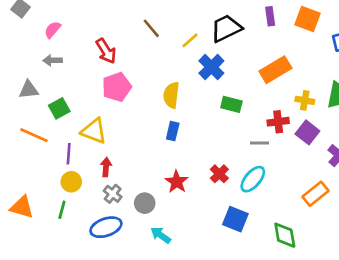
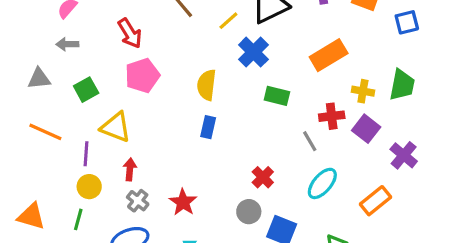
green square: (59, 108) -> (86, 90), moved
gray line: (259, 143) -> (310, 141), turned 60
cyan ellipse: (253, 179) -> (322, 183), moved
red star: (177, 182) -> (183, 202), moved
gray circle: (145, 203) -> (249, 212), moved

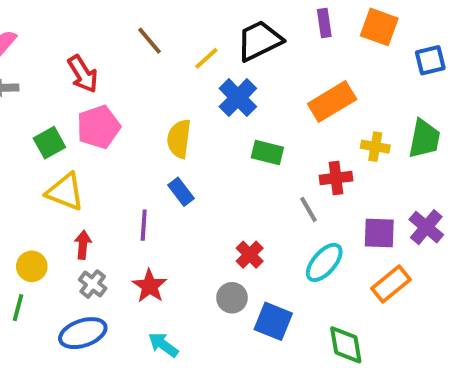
green square: (86, 90) -> (49, 143), moved
blue rectangle: (208, 127) -> (181, 192), turned -50
purple square: (366, 129) -> (379, 233), moved, turned -36
purple line: (86, 154) -> (144, 225), moved

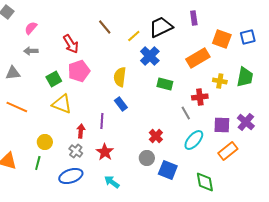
orange square: (379, 27) -> (222, 39), moved
red arrow: (83, 245) -> (81, 131), moved

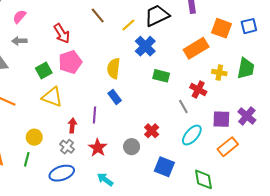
red cross: (200, 97) -> (198, 90), turned 35
gray circle: (147, 158) -> (132, 147), moved

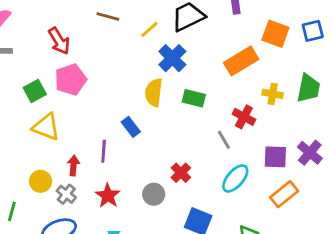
brown line: (98, 15) -> (108, 17), turned -35
yellow semicircle: (114, 68) -> (154, 92), moved
yellow circle: (34, 137) -> (40, 181), moved

